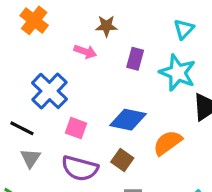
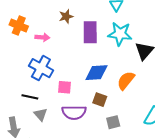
pink arrow: (85, 52) -> (42, 37), moved
purple rectangle: (135, 59) -> (90, 32), size x1.5

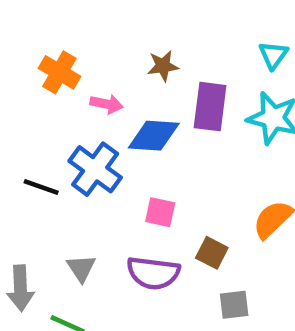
blue diamond: (96, 73) -> (154, 136), moved
pink square: (64, 87) -> (160, 212), moved
black line: (30, 97) -> (41, 187), moved

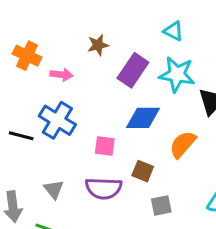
cyan triangle: (273, 55) -> (173, 31), turned -35
purple rectangle: (210, 107) -> (133, 70), turned 32
blue diamond: (154, 136) -> (143, 118), moved

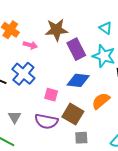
brown star: (98, 45) -> (56, 30), size x1.6
purple rectangle: (133, 70) -> (76, 49), turned -70
brown square: (143, 171) -> (73, 114), size x1.5

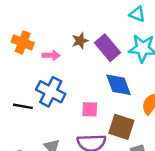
brown star: (56, 30) -> (80, 41), moved, size x0.6
blue diamond: (78, 80) -> (118, 85), turned 75

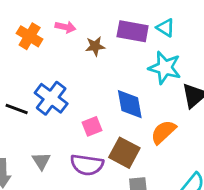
purple rectangle: (108, 48) -> (133, 31), moved, turned -50
pink arrow: (51, 55) -> (65, 27), moved
pink square: (90, 109) -> (92, 126), turned -35

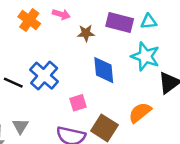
cyan triangle: (166, 28) -> (149, 21), turned -42
blue diamond: (130, 104) -> (104, 70), moved
gray triangle: (41, 161) -> (20, 126), moved

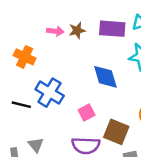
orange cross: (29, 20) -> (25, 57), moved
brown star: (86, 33) -> (77, 30), moved

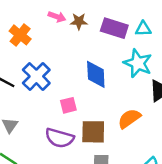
brown square: (116, 132) -> (93, 132), turned -35

